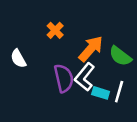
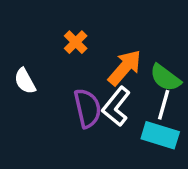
white line: (119, 92) -> (164, 105), moved
cyan rectangle: (101, 93) -> (160, 135), moved, size x1.5

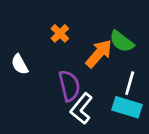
green semicircle: (165, 78) -> (122, 42), moved
white L-shape: (116, 106) -> (81, 109), moved

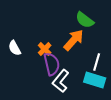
orange cross: (60, 33) -> (45, 49), moved
green semicircle: (122, 42) -> (85, 20), moved

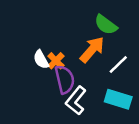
white semicircle: (15, 48) -> (41, 60), moved
white line: (97, 62) -> (118, 64), moved, turned 30

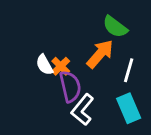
white line: (118, 64) -> (129, 70), turned -30
cyan rectangle: (118, 99) -> (129, 108), turned 50

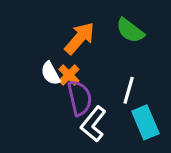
orange arrow: (100, 54) -> (80, 38), moved
white line: (129, 70) -> (129, 90), moved

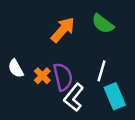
white semicircle: (50, 73) -> (16, 68), moved
orange cross: (69, 75) -> (42, 76), moved

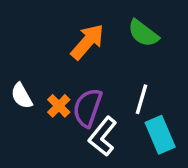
purple semicircle: (63, 77) -> (87, 108), turned -148

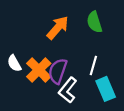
green semicircle: (143, 33) -> (94, 22), turned 35
orange cross: (59, 106) -> (39, 70), size x1.6

